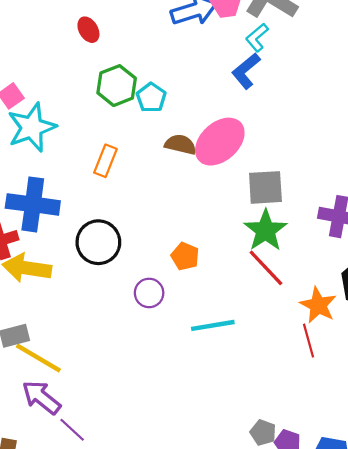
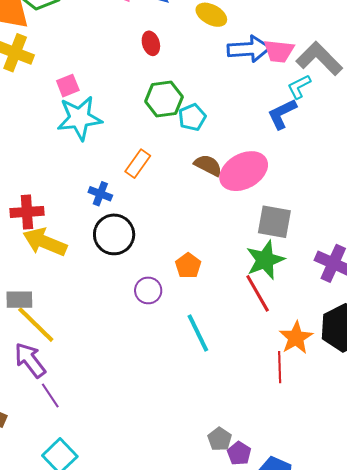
blue cross: (33, 204) -> (100, 194), moved, size x0.5
cyan line: (213, 325) -> (198, 333), turned 60

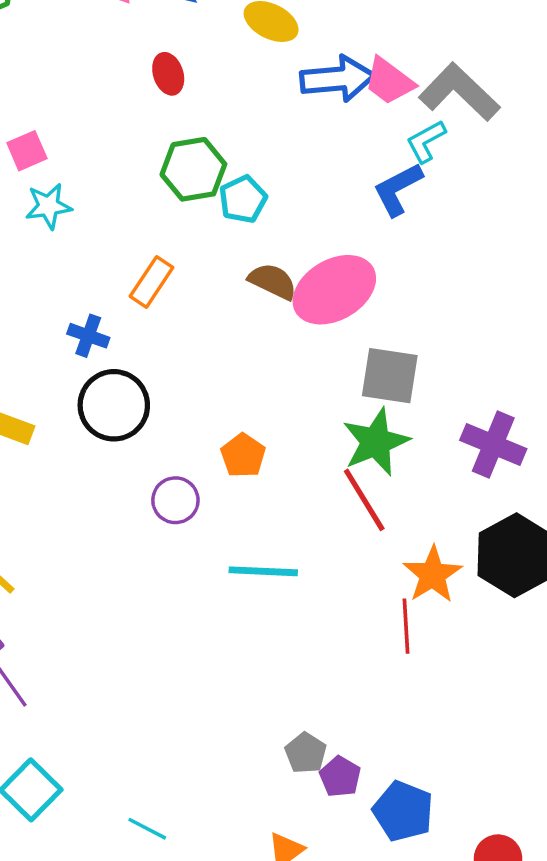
pink trapezoid: (279, 51) -> (389, 81), turned 32
cyan star: (79, 118) -> (48, 206), size x0.6
cyan line: (198, 333) -> (263, 571), turned -60

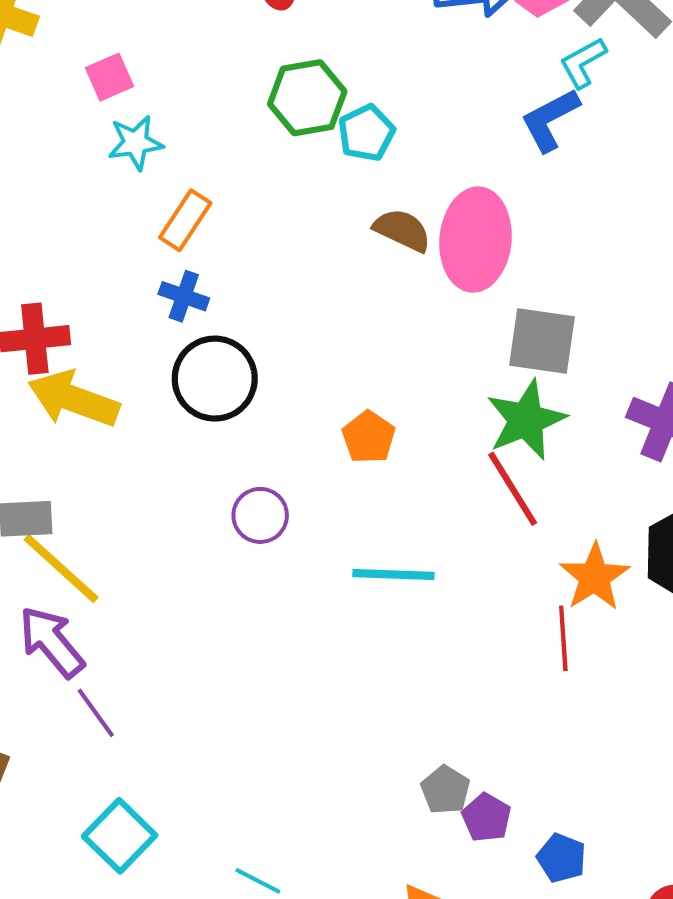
orange rectangle: (151, 282) -> (185, 220), moved
pink ellipse: (334, 290) -> (476, 240), turned -54
purple circle: (175, 500) -> (260, 515), moved
blue pentagon: (403, 811) -> (562, 858), size x0.7

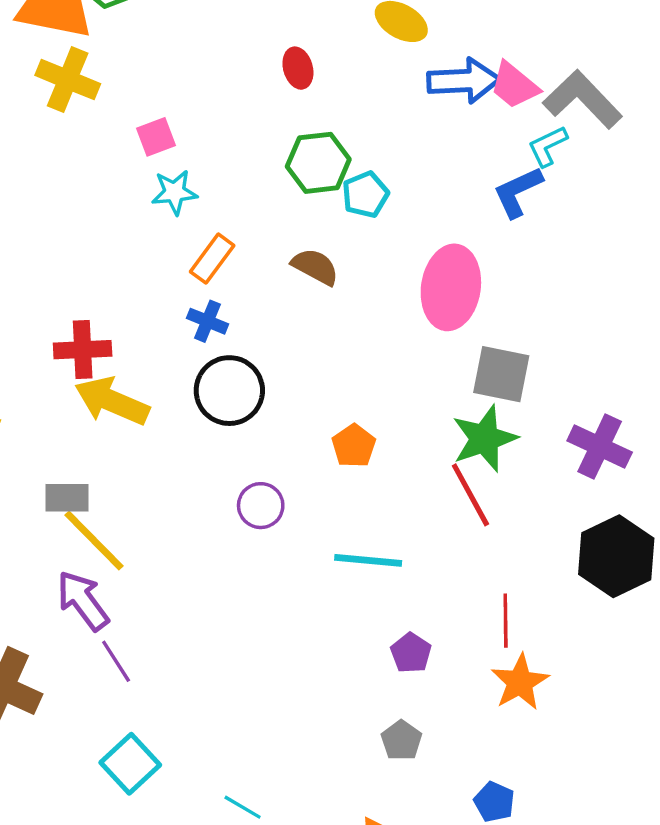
brown semicircle: (402, 230) -> (315, 267), moved
orange star: (595, 577) -> (520, 682), moved
purple pentagon: (486, 818) -> (411, 653), moved

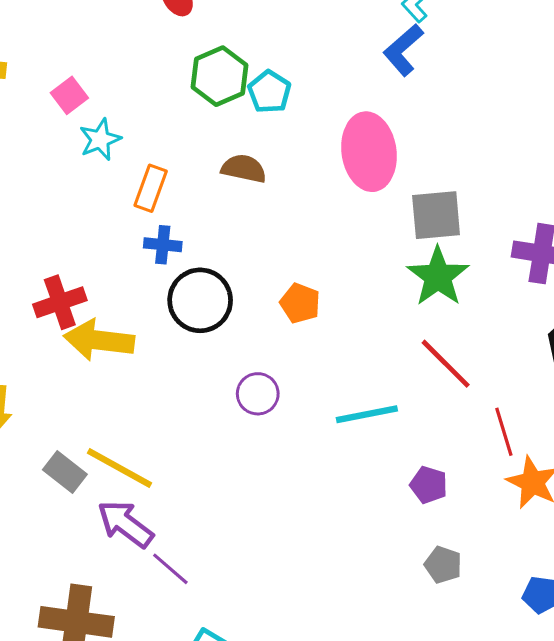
orange pentagon: (354, 446) -> (300, 303), moved
red line: (470, 495) -> (446, 364), moved
gray rectangle: (67, 498) -> (65, 472), moved, turned 54

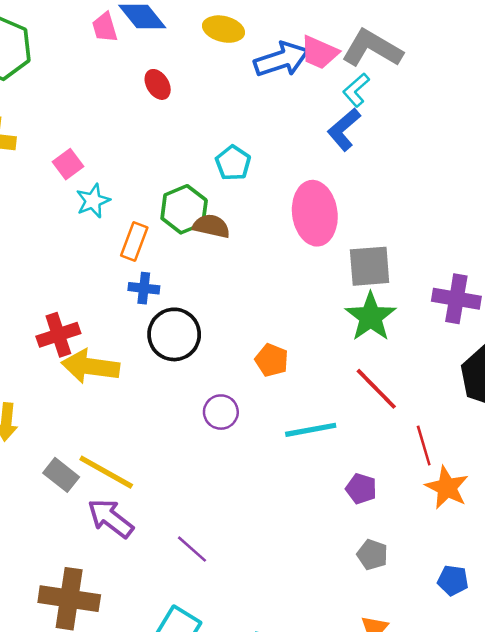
green hexagon: (219, 76) -> (184, 209), moved
orange pentagon: (300, 303) -> (272, 360), moved
purple line: (170, 569) -> (192, 549), moved

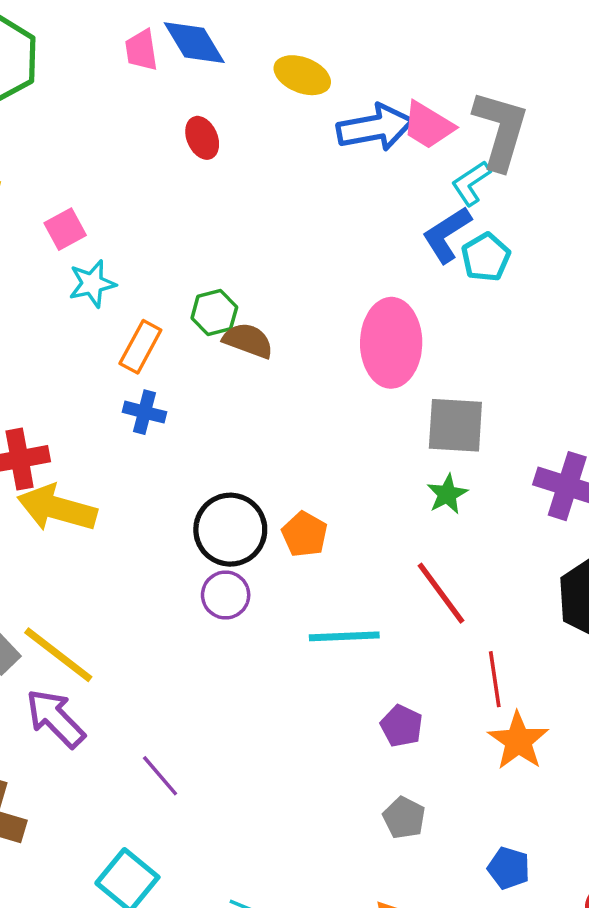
gray L-shape: (372, 48) -> (501, 130), turned 68
cyan pentagon: (233, 163) -> (486, 257), moved
green hexagon: (184, 209) -> (214, 313), size x0.7
green star: (371, 317) -> (447, 494), size x0.6
black circle: (174, 334) -> (230, 530), moved

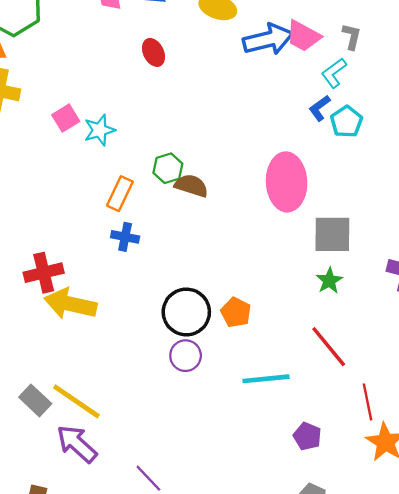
gray L-shape: (501, 130) -> (352, 36), size x0.5
blue L-shape: (447, 235) -> (320, 108), size x0.7
cyan star: (92, 284) -> (99, 130), moved

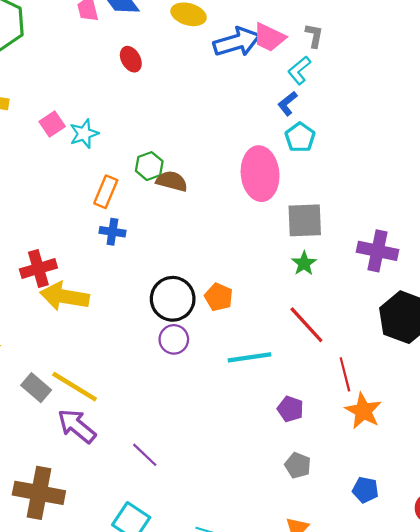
cyan pentagon: (346, 122) -> (300, 137), moved

